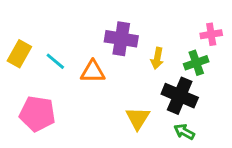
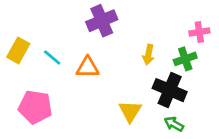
purple cross: (121, 39) -> (102, 21), moved, turned -32

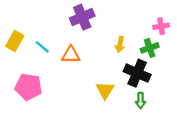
green arrow: (174, 124) -> (141, 101), turned -119

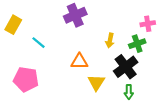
yellow rectangle: (15, 41) -> (13, 25), moved
orange triangle: (71, 55) -> (79, 61), moved
black cross: (137, 73) -> (126, 67), turned 30

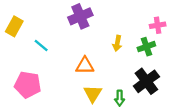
black cross: (126, 67) -> (146, 81), moved
yellow triangle: (96, 82) -> (93, 94), moved
green arrow: (129, 92) -> (120, 98), moved

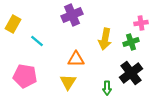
yellow arrow: (117, 43) -> (105, 39), size x1.5
yellow triangle: (93, 94) -> (68, 82), moved

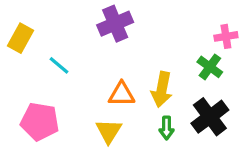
yellow arrow: (105, 39) -> (162, 89), moved
green cross: (131, 42) -> (210, 67), turned -35
green arrow: (107, 88) -> (167, 128), moved

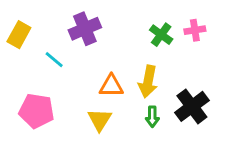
purple cross: (115, 24) -> (85, 29), moved
pink cross: (226, 36) -> (195, 30), moved
green cross: (210, 67) -> (161, 35), moved

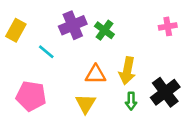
green cross: (161, 35) -> (104, 30), moved

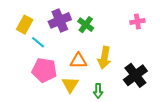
yellow rectangle: (16, 30) -> (25, 25), moved
pink pentagon: (31, 96) -> (44, 70), moved
green arrow: (131, 101) -> (98, 91), moved

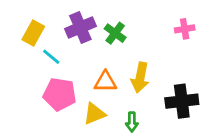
black cross: (135, 75) -> (182, 101), turned 30
yellow triangle: (70, 85) -> (94, 114), turned 36

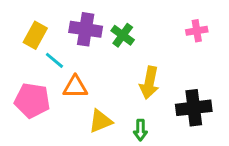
purple cross: (80, 28) -> (86, 29), turned 32
orange triangle: (105, 82) -> (75, 87), moved
pink pentagon: (60, 94) -> (32, 100), moved

